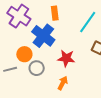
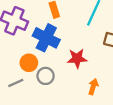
orange arrow: (63, 83) -> (93, 87), moved

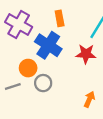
red star: (77, 58) -> (86, 54), moved

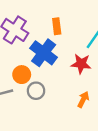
orange arrow: (89, 99) -> (83, 100), moved

